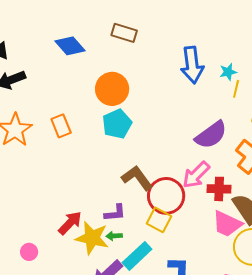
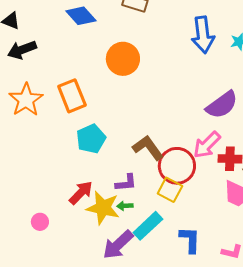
cyan pentagon: (117, 124) -> (91, 139), moved
orange rectangle: (61, 126) -> (72, 96), size x1.4

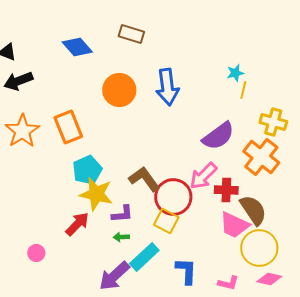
blue arrow: (203, 35) -> (167, 87), moved
yellow star: (103, 208) -> (96, 194), moved

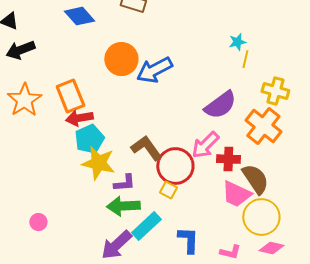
blue arrow: (167, 87) -> (154, 70), moved, turned 69
yellow square: (166, 221) -> (168, 190), size x0.7
red arrow: (77, 224) -> (79, 118), moved, turned -144
green arrow: (121, 237) -> (123, 206), size x2.0

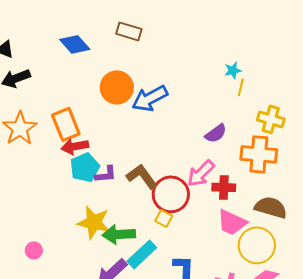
purple semicircle: (220, 105) -> (216, 133), size x0.7
orange cross: (263, 126) -> (259, 154), turned -33
yellow star: (98, 163) -> (94, 222), moved
brown semicircle: (255, 179) -> (271, 207), moved, turned -40
purple L-shape: (124, 183) -> (106, 174), moved

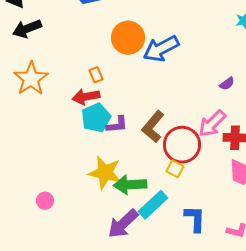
orange rectangle: (66, 124) -> (96, 75), moved, size x0.5
purple semicircle: (216, 133) -> (227, 84), size x0.7
brown L-shape: (142, 176) -> (153, 127), turned -104

